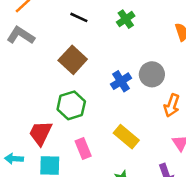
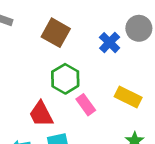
red trapezoid: (41, 133) -> (41, 114), turned -40
pink rectangle: (83, 149) -> (86, 105), moved

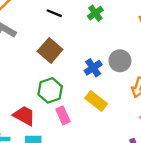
yellow rectangle: (128, 97) -> (96, 101), moved
red trapezoid: (41, 114) -> (24, 116), turned 135

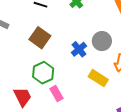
yellow rectangle: (96, 101) -> (98, 78), moved
red trapezoid: (24, 116) -> (22, 97), turned 40

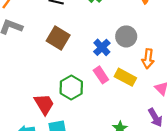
green hexagon: (43, 73) -> (71, 87), moved
pink rectangle: (56, 94) -> (101, 75), moved

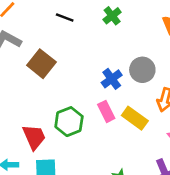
brown square: (58, 38) -> (41, 64), moved

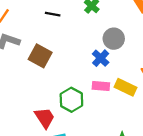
gray circle: (142, 70) -> (114, 39), moved
pink rectangle: (106, 111) -> (101, 86), turned -49

